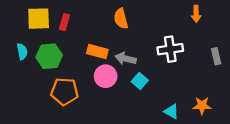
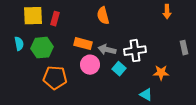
white cross: (170, 49) -> (135, 51), moved
orange star: (202, 106) -> (161, 73), moved

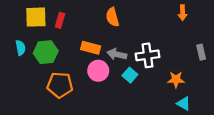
cyan triangle: (146, 95) -> (184, 104), moved

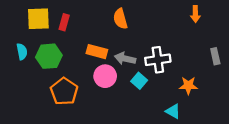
orange pentagon: (60, 85) -> (64, 91), turned 30
cyan triangle: (184, 104) -> (173, 111), moved

